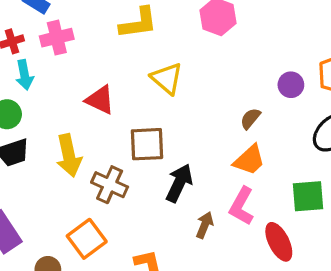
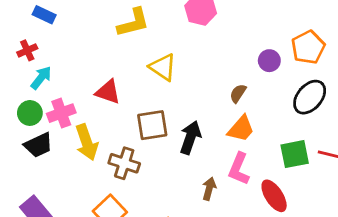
pink cross: (57, 38) -> (61, 113), moved
cyan arrow: (24, 75) -> (41, 78), turned -125
black arrow: (179, 183) -> (190, 137), moved

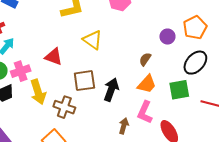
green square: (295, 154) -> (179, 90), moved

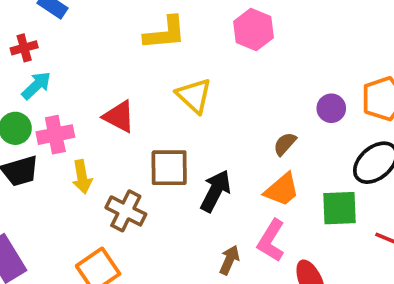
yellow arrow: (38, 92) -> (82, 177), size x0.7

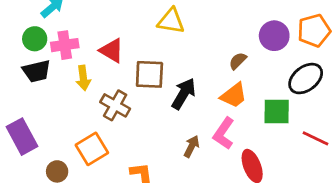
yellow triangle: (194, 96) -> (171, 21), turned -36
purple circle: (331, 108) -> (274, 36), size x1.4
red triangle: (119, 117) -> (112, 50), moved

